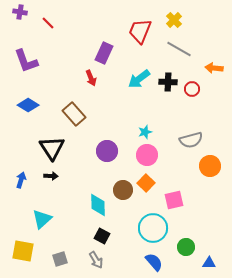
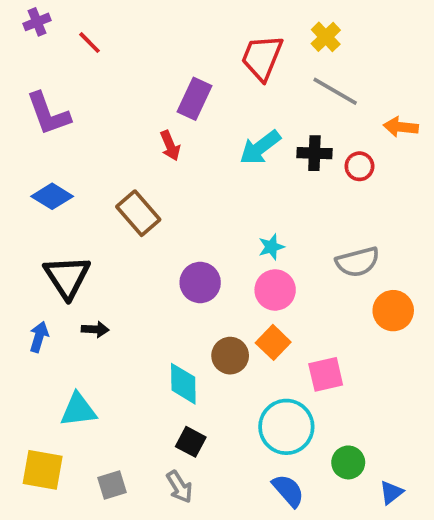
purple cross: (20, 12) -> (37, 22), turned -32
black triangle: (52, 148) -> (67, 277), moved
cyan triangle: (42, 219) -> (78, 410), turned 35
blue triangle: (209, 263) -> (391, 492), turned -40

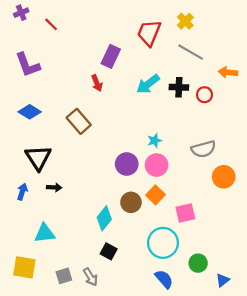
purple circle: (200, 282) -> (127, 164), moved
cyan diamond: (183, 384) -> (104, 218), turned 40
gray arrow: (180, 487) -> (90, 277), moved

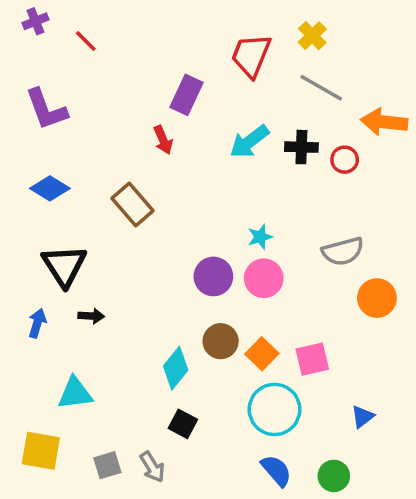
orange arrow: (228, 72) -> (384, 122), size x1.4
orange square: (155, 195) -> (262, 354), moved
green circle: (198, 263) -> (334, 476), moved
blue triangle: (223, 280) -> (363, 417), moved

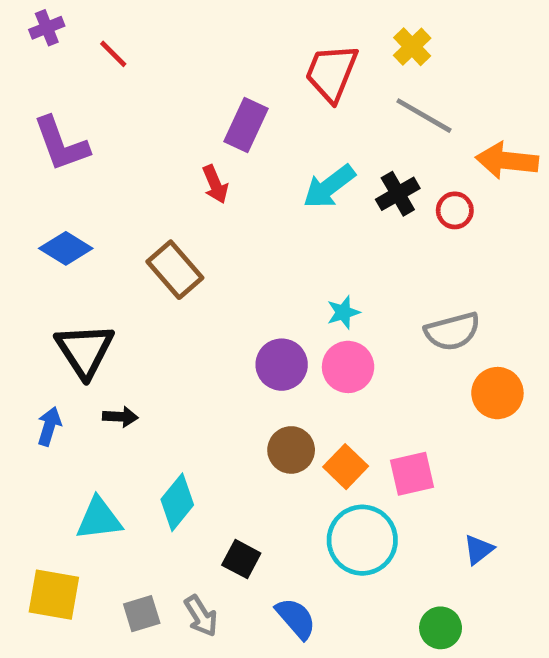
black cross: (301, 147) -> (398, 194), turned -32
cyan diamond: (176, 368) -> (177, 502), moved
blue semicircle: (276, 471) -> (296, 618), moved

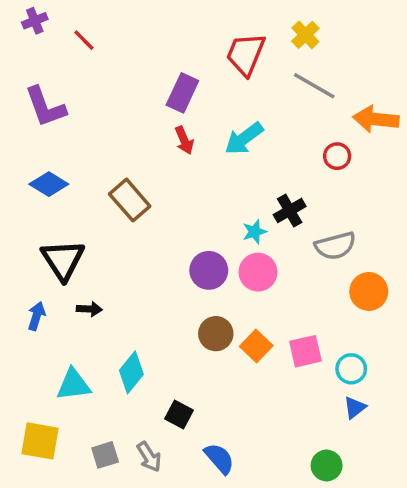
red arrow: (215, 184) -> (184, 140), moved
black cross: (398, 194) -> (290, 211), moved
cyan circle: (362, 540) -> (351, 369), moved, size x0.6

